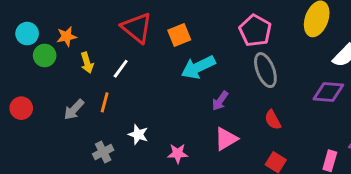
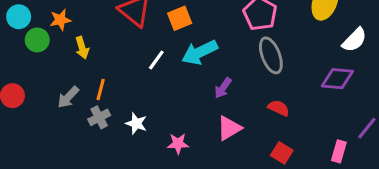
white line: (121, 69) -> (156, 60), moved
red semicircle: (273, 120) -> (279, 108), turned 144
gray cross: (103, 152) -> (99, 117), moved

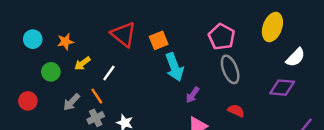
green circle: (37, 40) -> (51, 72), moved
yellow arrow: (82, 48) -> (82, 63), turned 70
cyan arrow: (200, 52) -> (174, 67), turned -84
white line: (156, 60) -> (109, 73), moved
orange line: (101, 89) -> (97, 96), turned -49

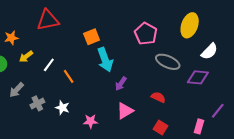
red triangle: (124, 34) -> (48, 20), moved, turned -50
gray ellipse: (230, 69) -> (168, 62), moved, turned -45
orange line: (97, 96) -> (69, 76), moved

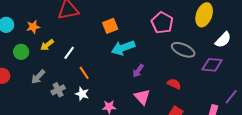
cyan arrow: (105, 60) -> (123, 48), turned 90
orange line: (69, 76) -> (84, 73), moved
pink triangle: (125, 111) -> (142, 97), turned -42

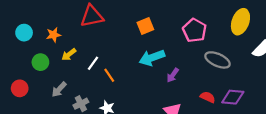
orange square: (110, 26) -> (145, 26), moved
purple diamond: (212, 65) -> (233, 97), moved
purple arrow: (138, 71) -> (173, 75), moved
orange line: (84, 73) -> (109, 75), moved

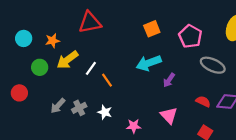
orange square: (145, 26) -> (152, 29), moved
yellow arrow: (69, 54) -> (67, 60), size x1.5
gray arrow: (59, 89) -> (58, 106), moved

